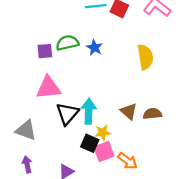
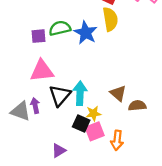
blue star: (95, 48) -> (86, 33), size x1.5
yellow semicircle: (145, 57) -> (110, 19), moved
brown semicircle: (152, 114) -> (137, 106), moved
orange arrow: (128, 161) -> (117, 140), turned 60
purple arrow: (27, 164) -> (35, 106), moved

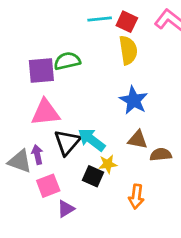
blue star: (86, 33) -> (134, 100), moved
purple square: (39, 36) -> (41, 70), size x1.5
cyan arrow: (80, 93) -> (92, 140), turned -55
brown triangle: (118, 93) -> (138, 140), turned -30
pink square: (95, 131) -> (48, 186), moved

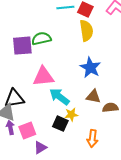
pink triangle: (45, 113) -> (43, 77), moved
black triangle: (67, 142) -> (14, 99), moved, turned 40
purple arrow: (37, 155) -> (10, 128), moved

